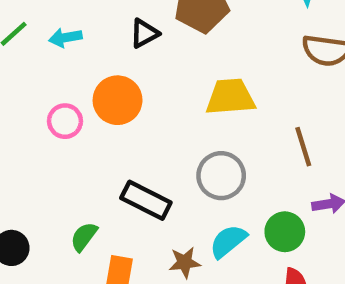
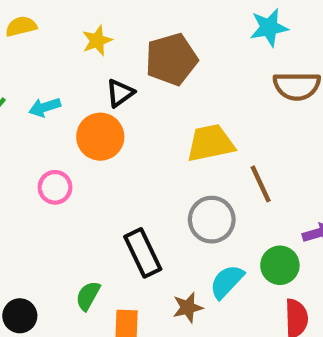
orange circle: (118, 100) -> (100, 137), moved
brown line: (303, 147) -> (261, 184), moved
black rectangle: (146, 200) -> (143, 253), turned 45

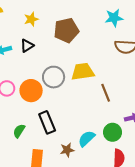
black triangle: (120, 93) -> (27, 46), moved
orange circle: (100, 137) -> (31, 91), moved
gray circle: (212, 220) -> (54, 77), moved
green semicircle: (88, 296) -> (19, 131), moved

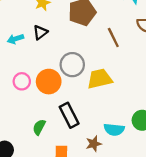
yellow trapezoid: (83, 72) -> (100, 79), moved
brown line: (106, 93) -> (113, 37), moved
cyan semicircle: (87, 139) -> (114, 130), turned -126

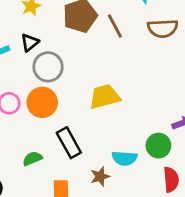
brown line: (113, 37) -> (115, 26), moved
gray circle: (72, 65) -> (48, 67), moved
green semicircle: (39, 127) -> (33, 159), turned 42

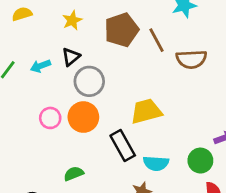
brown semicircle: (163, 28) -> (191, 59), moved
black rectangle: (69, 143) -> (123, 145), moved
cyan semicircle: (125, 158) -> (156, 163), moved

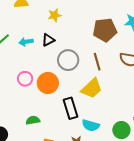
brown pentagon: (122, 30) -> (105, 30), moved
brown line: (156, 40) -> (97, 62), moved
gray circle: (89, 81) -> (68, 60), moved
yellow trapezoid: (146, 111) -> (92, 88), turned 140

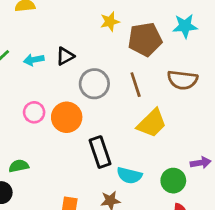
yellow star: (55, 15) -> (110, 22), moved
yellow trapezoid: (92, 88) -> (152, 123), moved
green semicircle: (33, 120) -> (19, 166), moved

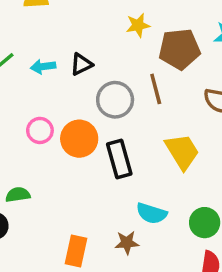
brown line: (136, 85) -> (156, 89), moved
yellow trapezoid: (152, 123) -> (182, 152), turned -80
black rectangle: (100, 152) -> (119, 159), moved

